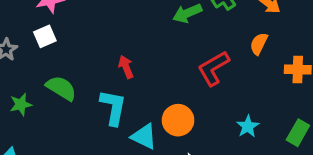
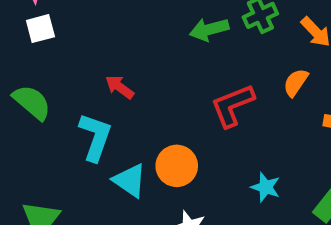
white square: (45, 36) -> (40, 29), moved
red arrow: (126, 67) -> (120, 87), turned -40
cyan star: (248, 126) -> (266, 187), turned -30

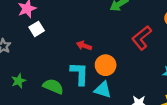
green semicircle: (32, 102) -> (53, 86), moved
orange circle: (177, 166) -> (106, 65), moved

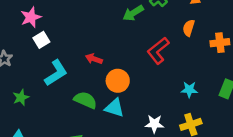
cyan L-shape: (80, 74) -> (56, 73), moved, turned 55
green semicircle: (53, 86) -> (85, 100), moved

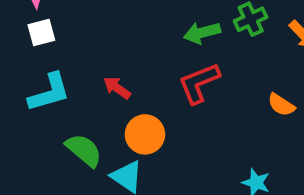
orange semicircle: (189, 28) -> (281, 105), moved, turned -91
red L-shape: (158, 51) -> (199, 83), moved

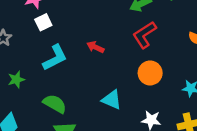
orange circle: (145, 134) -> (150, 73), moved
green semicircle: (84, 150) -> (55, 104), moved

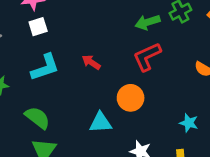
orange circle: (150, 73) -> (131, 98), moved
cyan triangle: (112, 100) -> (100, 123), turned -35

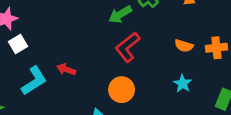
red arrow: (91, 62) -> (66, 69), moved
cyan star: (189, 123) -> (183, 84), moved, turned 30

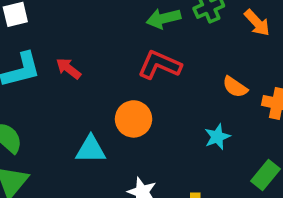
red L-shape: (128, 47) -> (160, 65), turned 44

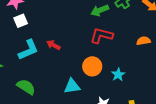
orange semicircle: (235, 87) -> (143, 41), turned 144
cyan star: (217, 137) -> (118, 75), moved

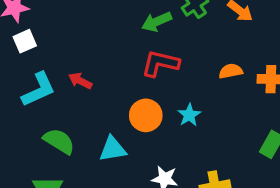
cyan star: (118, 75) -> (189, 115), moved
green semicircle: (26, 87) -> (59, 141), moved

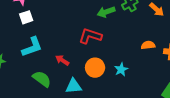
red L-shape: (160, 63) -> (90, 36), moved
red arrow: (80, 81) -> (62, 60), moved

